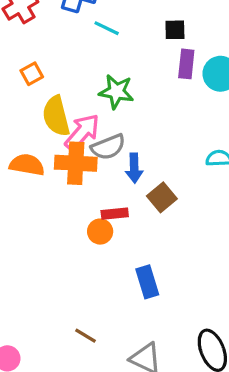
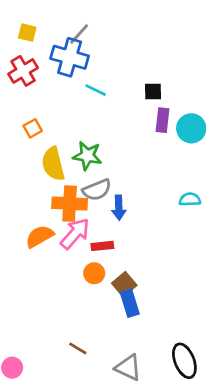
green star: (116, 92) -> (87, 156), moved
pink arrow: (82, 132) -> (75, 234), moved
orange semicircle: (27, 165) -> (39, 236), moved, turned -40
brown square: (162, 197) -> (124, 284), moved
orange circle: (100, 232) -> (94, 273), moved

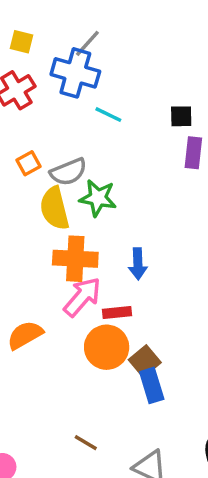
gray semicircle: (97, 190) -> (68, 172), moved
orange semicircle: (39, 236) -> (25, 335), moved
orange circle: (94, 273) -> (107, 347), size x1.6

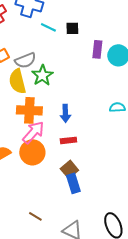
black square: (181, 116) -> (72, 28), moved
green star: (98, 198) -> (42, 75), turned 30
red rectangle: (117, 312) -> (68, 140), moved
orange circle: (107, 347) -> (32, 152), moved

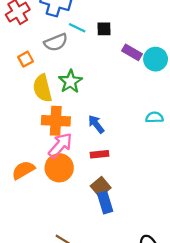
purple rectangle: (97, 49) -> (132, 52), turned -66
gray semicircle: (25, 60) -> (56, 42), moved
blue arrow: (65, 113) -> (96, 124), turned 144

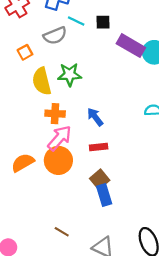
purple rectangle: (132, 52) -> (131, 46), size x1.4
green star: (70, 82) -> (70, 75), turned 30
orange cross: (56, 121) -> (55, 114), size x0.7

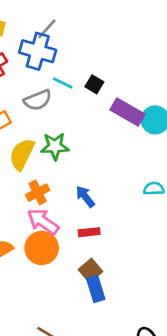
black square: (103, 22) -> (94, 84), turned 32
yellow semicircle: (42, 81) -> (22, 154), turned 40
orange cross: (55, 114) -> (38, 193), turned -30
pink arrow: (60, 138) -> (43, 222), turned -96

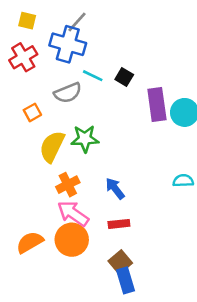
purple rectangle: (127, 112) -> (157, 105), turned 52

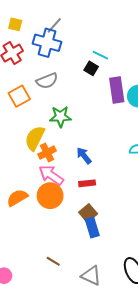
cyan line: (93, 76) -> (100, 55), moved
orange square: (32, 112) -> (19, 96), size x1.5
yellow semicircle: (52, 147) -> (35, 138), moved

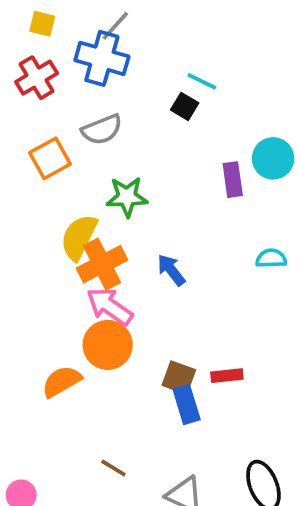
purple rectangle: (117, 90) -> (233, 180), moved, size x0.7
orange cross: (47, 153) -> (102, 264), size x1.4
red rectangle: (87, 183) -> (227, 376), moved
orange semicircle: (17, 198) -> (62, 381), moved
brown square: (88, 213) -> (179, 378), turned -30

